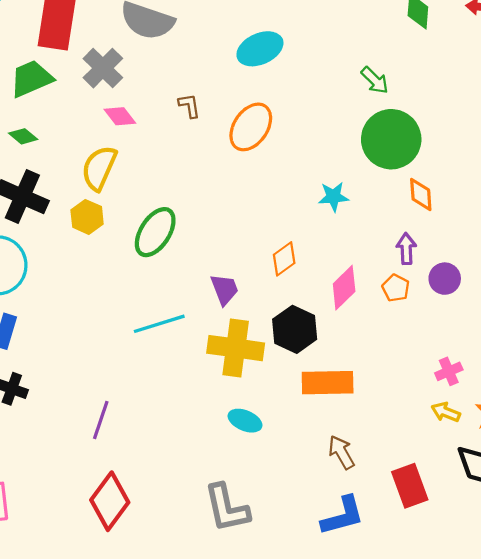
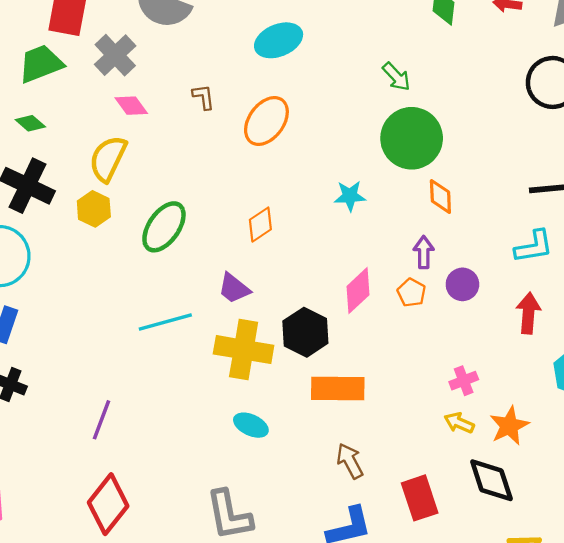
orange diamond: (284, 259) -> (260, 225), moved
purple trapezoid: (225, 289) -> (234, 288), turned 148

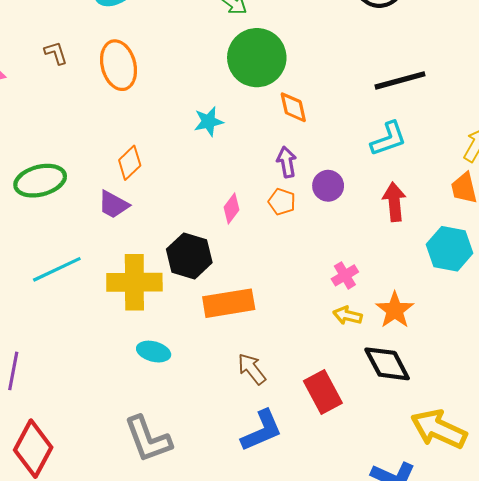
orange ellipse: (266, 121) -> (119, 65), turned -42
green ellipse: (164, 227) -> (40, 181), turned 51
purple trapezoid: (234, 288) -> (113, 205), moved
pink diamond: (358, 291) -> (232, 208), size x0.7

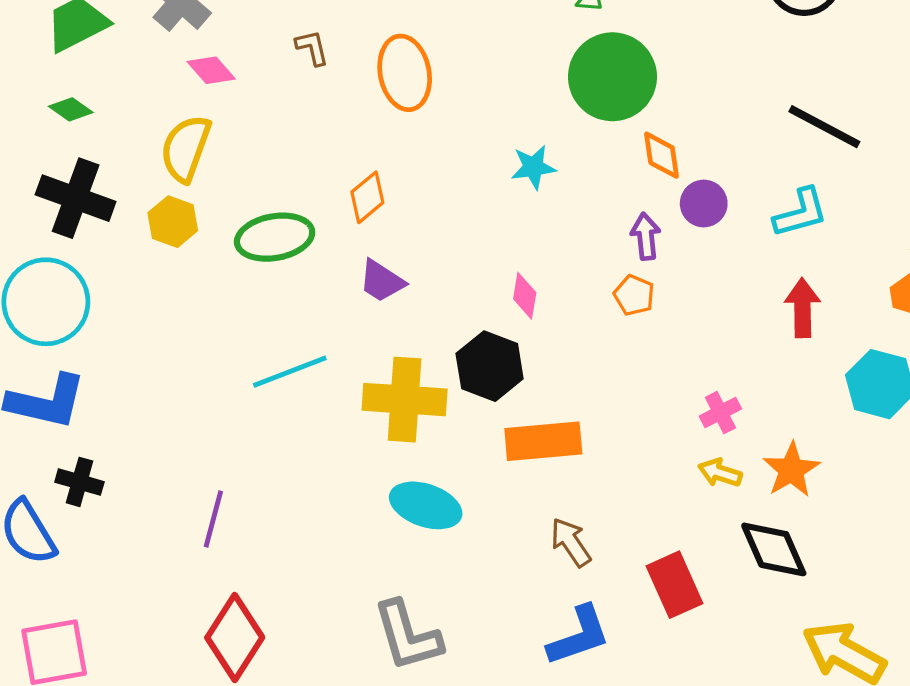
black line: (400, 80) -> (824, 127), turned 39
orange diamond: (130, 163) -> (367, 197), moved
purple circle: (328, 186) -> (704, 204), moved
pink diamond: (232, 208) -> (525, 296), moved, turned -32
cyan ellipse: (154, 352) -> (426, 505), size x1.4

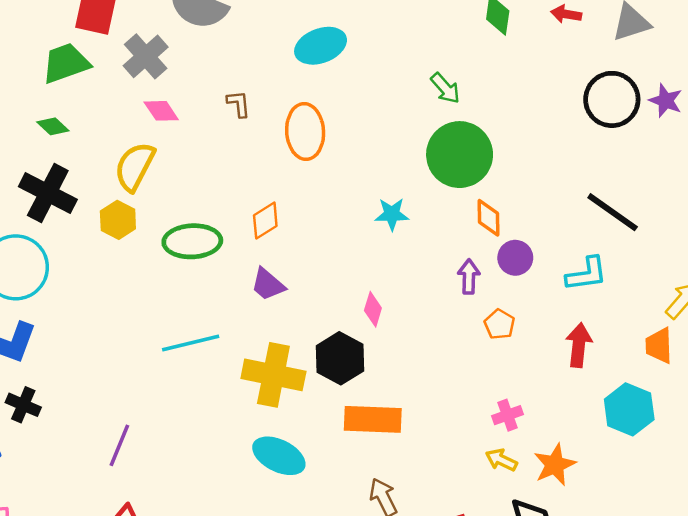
orange pentagon: (634, 295) -> (500, 324), moved

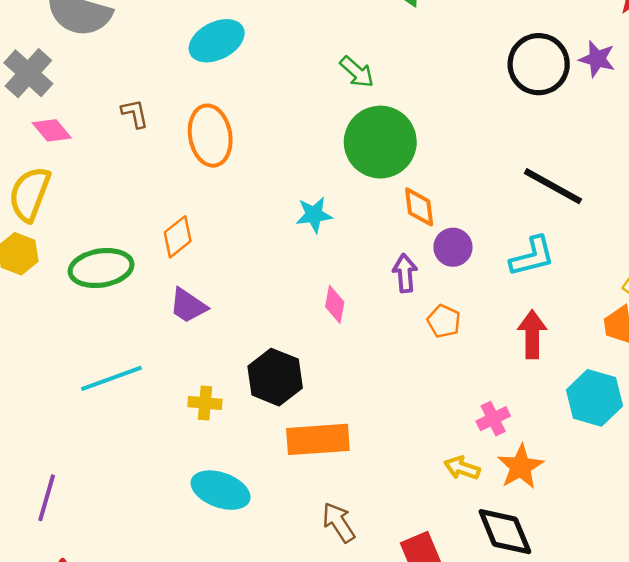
pink diamond: (373, 309) -> (335, 304), moved
yellow cross: (273, 375) -> (205, 403), size x0.5
pink cross: (507, 415) -> (493, 419), moved

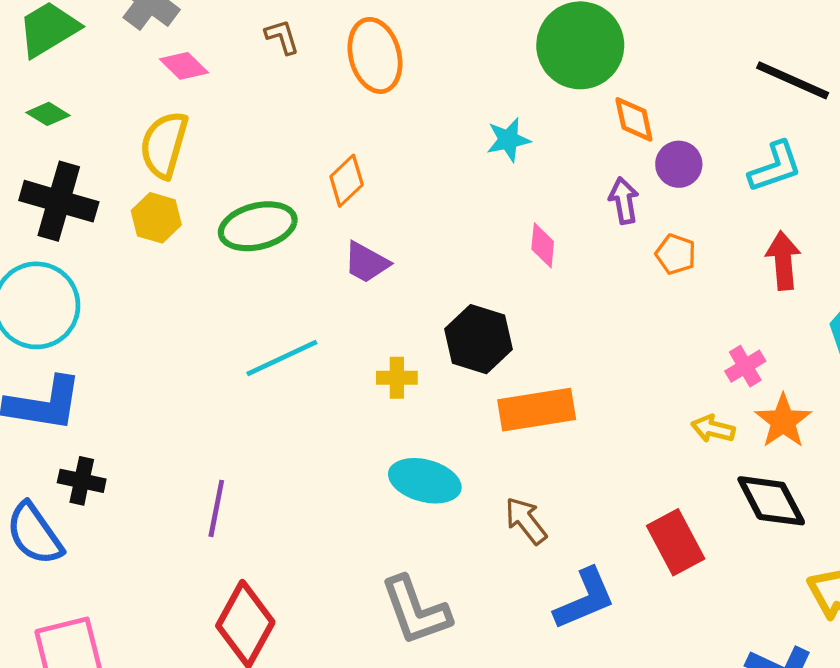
brown arrow: (339, 523) -> (526, 521), moved

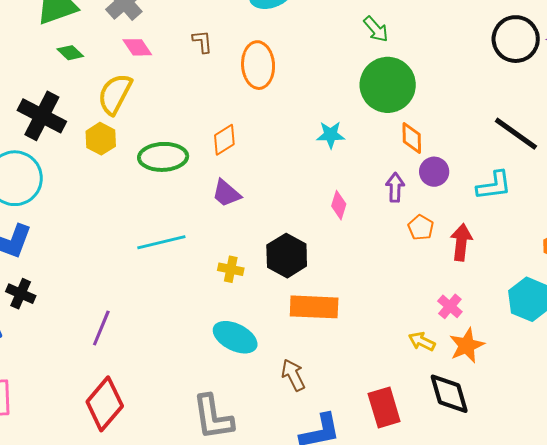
green diamond: (48, 114) -> (70, 53), moved
red arrow: (783, 261) -> (461, 242), moved
pink cross: (745, 366) -> (450, 306), turned -30

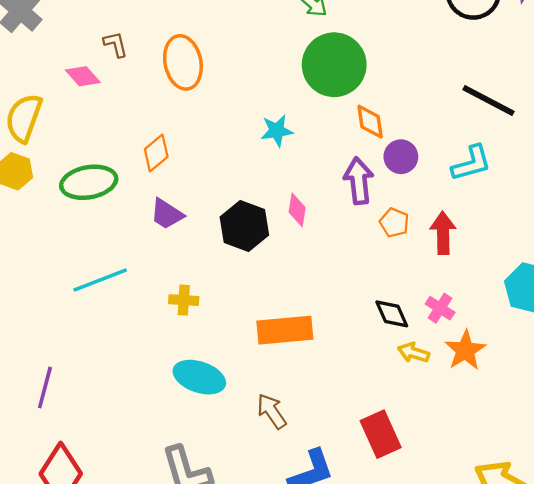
pink diamond: (137, 47) -> (83, 76), moved
purple arrow: (395, 187) -> (359, 181), size x1.4
black hexagon: (287, 256) -> (244, 226), moved
black diamond: (449, 394) -> (392, 314), moved, size x0.7

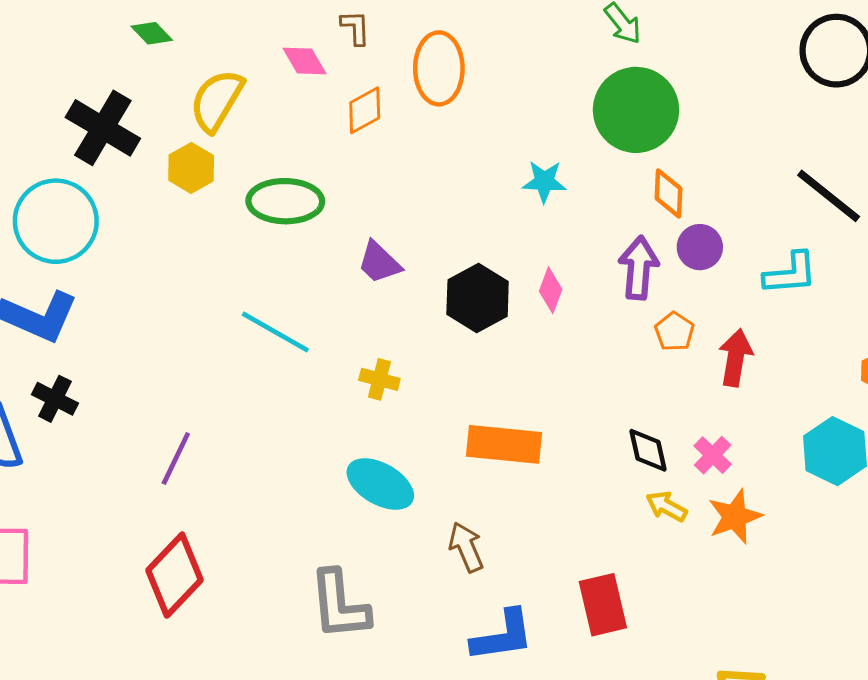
orange diamond: (156, 153) -> (365, 110), moved
cyan line: (100, 280) -> (275, 332), turned 40

